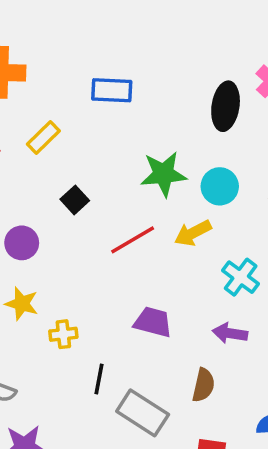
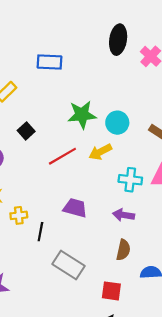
black ellipse: (226, 106) -> (118, 40), moved
cyan cross: (241, 277) -> (130, 180), turned -30
black line: (99, 379) -> (40, 232), moved
brown semicircle: (203, 385) -> (123, 250), moved

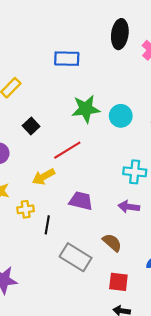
blue rectangle: (49, 62) -> (67, 59), moved
yellow arrow: (100, 152) -> (44, 177), moved
brown semicircle: (123, 250) -> (112, 243), moved, turned -60

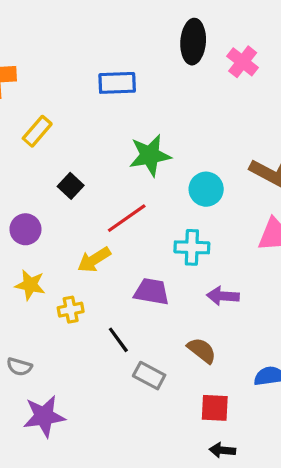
cyan circle: (121, 116) -> (206, 189), moved
cyan cross: (135, 172) -> (192, 247), moved
black line: (47, 225) -> (118, 340), moved, turned -42
gray rectangle: (76, 257) -> (149, 376), size x0.7

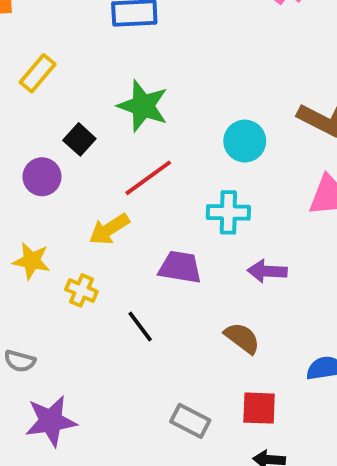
green star: (150, 155) -> (143, 106), moved, turned 30
purple circle: (25, 229) -> (42, 177), moved
yellow cross: (71, 310) -> (81, 290), turned 35
gray rectangle: (149, 376) -> (190, 421), moved

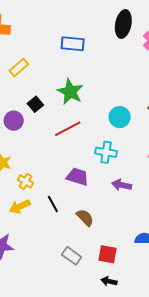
yellow arrow: (109, 229) -> (20, 206), moved
brown semicircle: (242, 338) -> (85, 218), moved

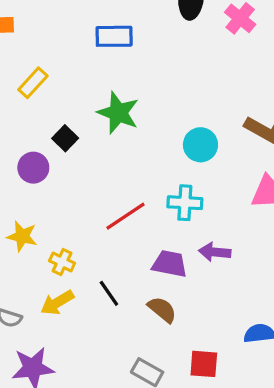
red line: (68, 129) -> (126, 216), moved
purple trapezoid: (77, 177) -> (170, 264), moved

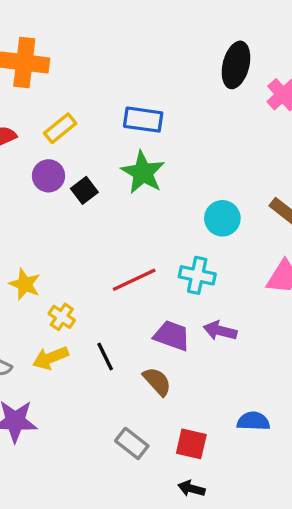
blue rectangle: (114, 36) -> (143, 120), moved
purple circle: (33, 168) -> (48, 176), moved

